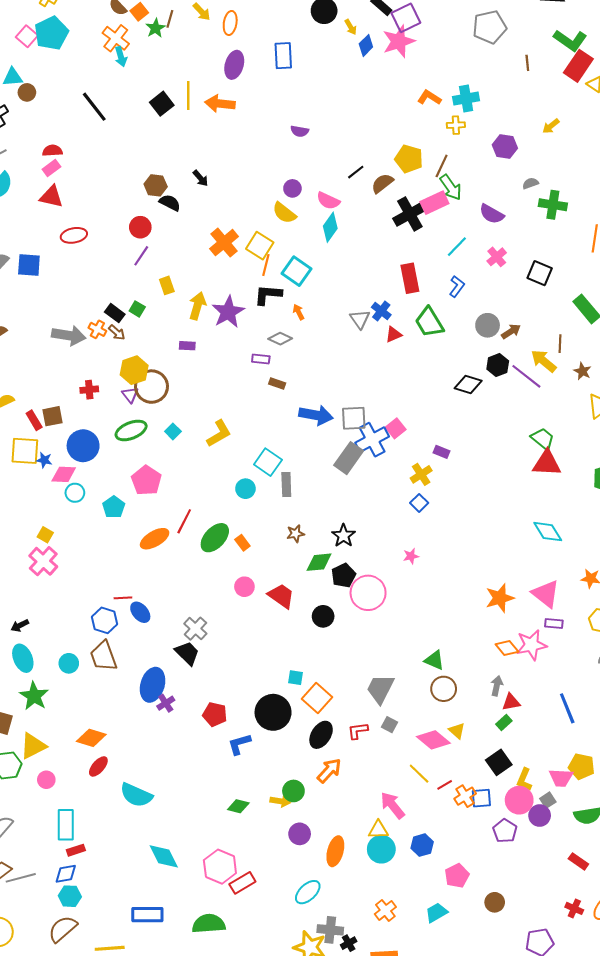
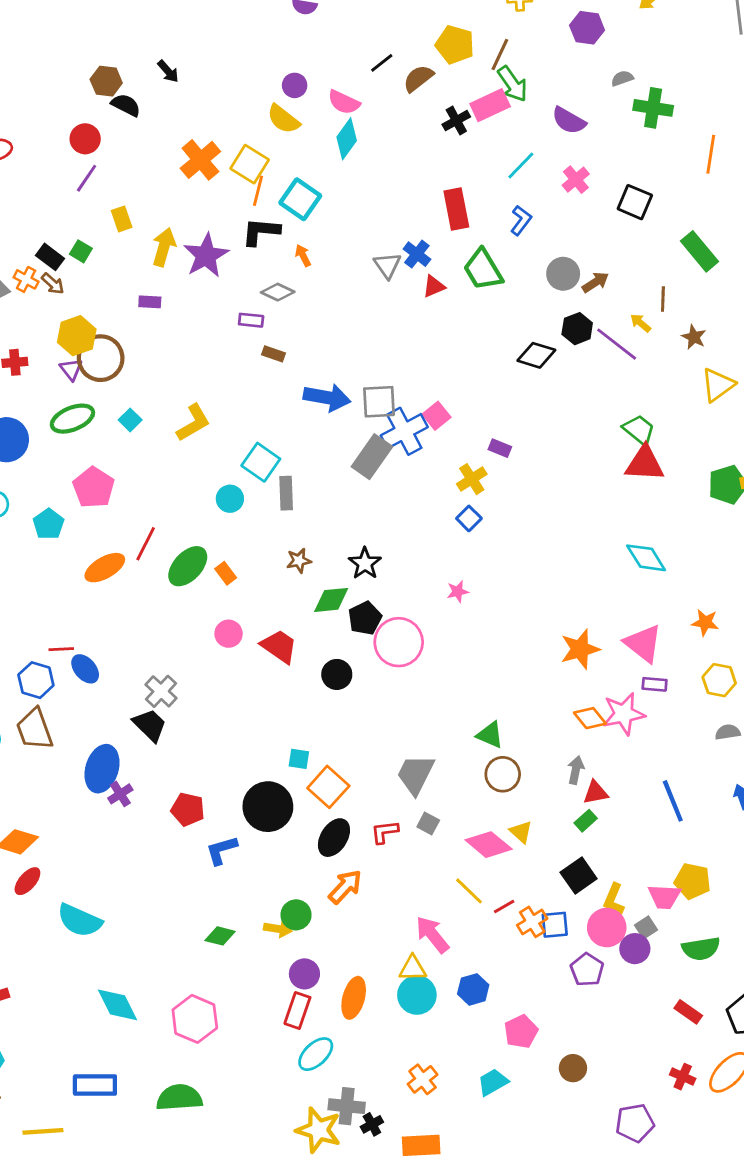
black cross: (410, 214) -> (456, 121), size x0.6
yellow arrow: (544, 361) -> (640, 323), size x0.6
red rectangle: (242, 883) -> (297, 1010), moved, turned -40

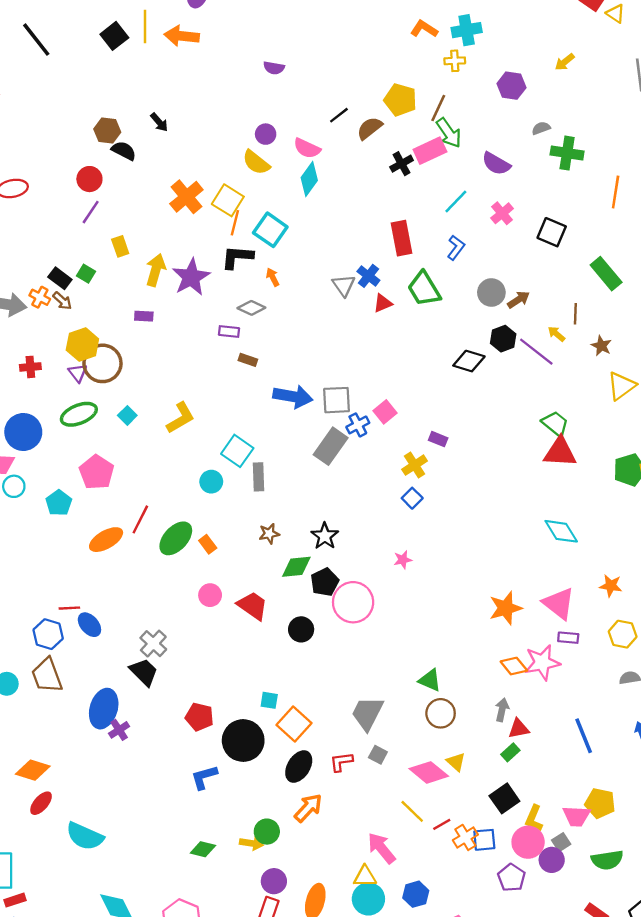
blue cross: (404, 431) -> (358, 425), size x0.6
red pentagon: (188, 809) -> (199, 717), moved

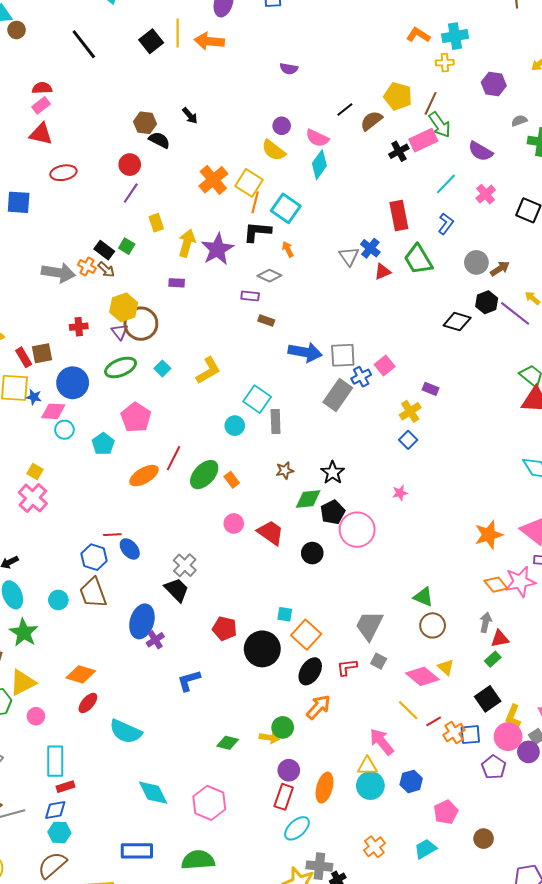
blue L-shape: (204, 777) -> (189, 681), moved

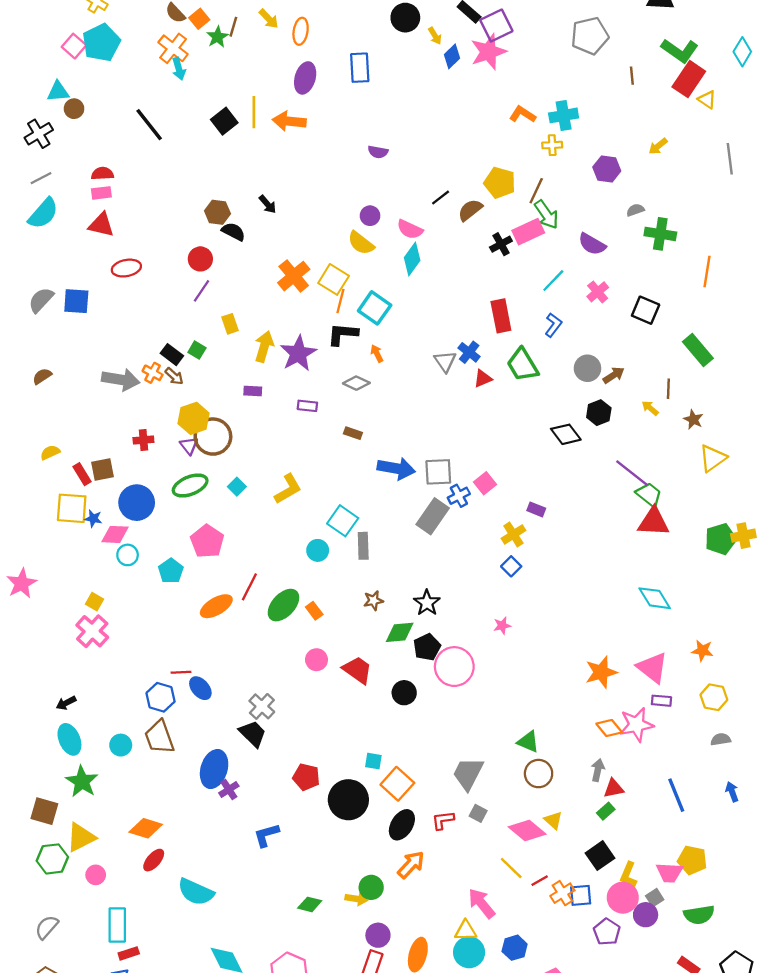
pink rectangle: (41, 105) -> (101, 193), turned 30
purple rectangle: (250, 296) -> (307, 406), moved
purple line: (515, 313) -> (632, 473), moved
black diamond: (457, 322) -> (566, 434), turned 36

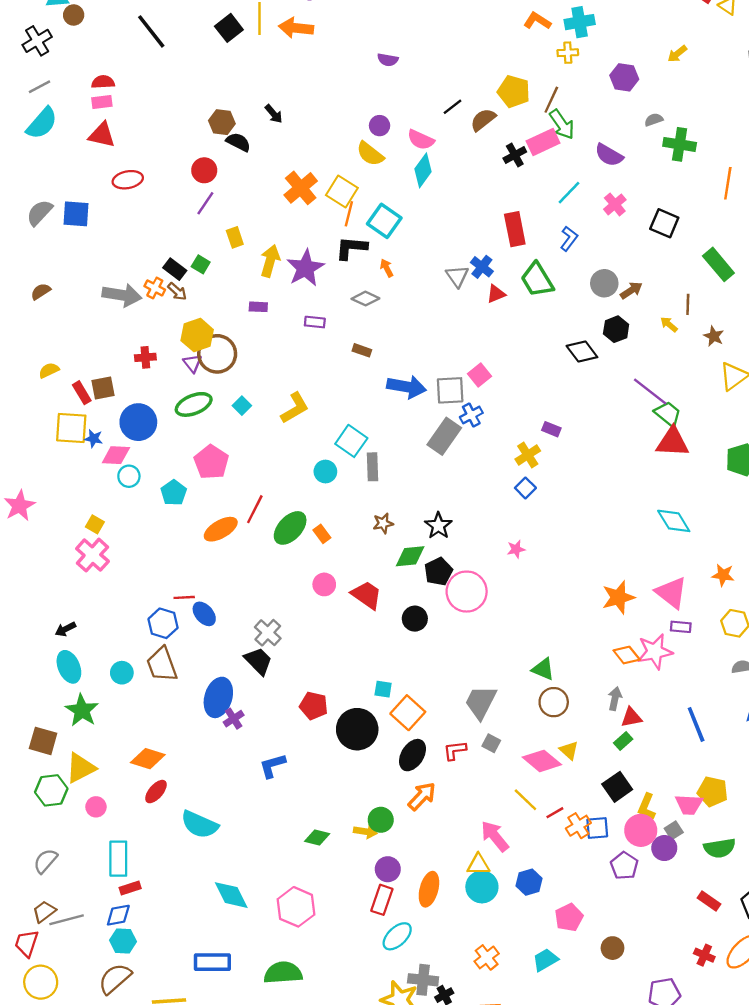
pink square: (485, 483) -> (480, 375), moved

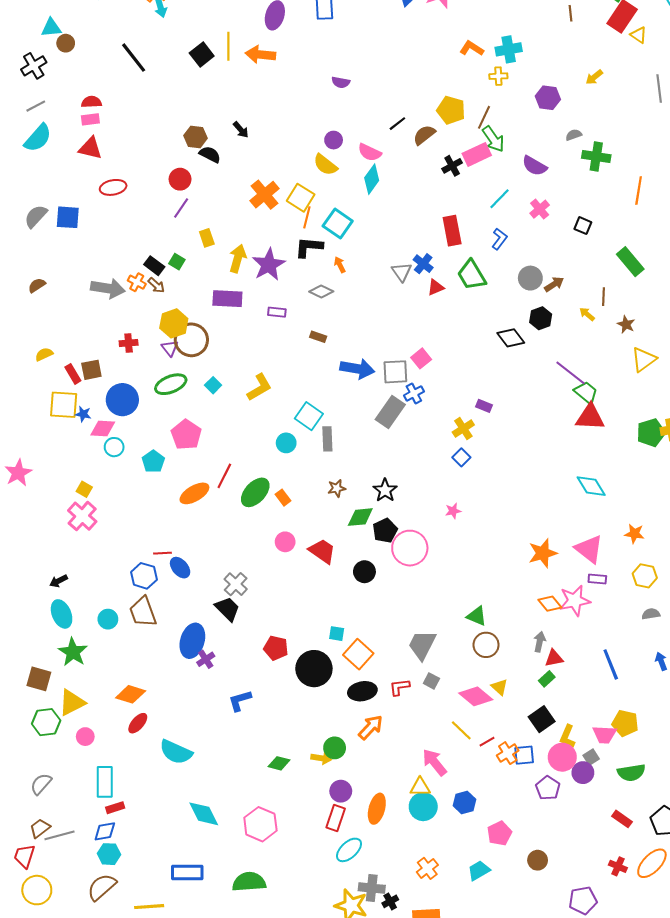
black square: (664, 223) -> (583, 226), size x0.7
purple rectangle: (258, 307) -> (227, 299), size x1.8
black ellipse: (412, 755) -> (362, 691), turned 48

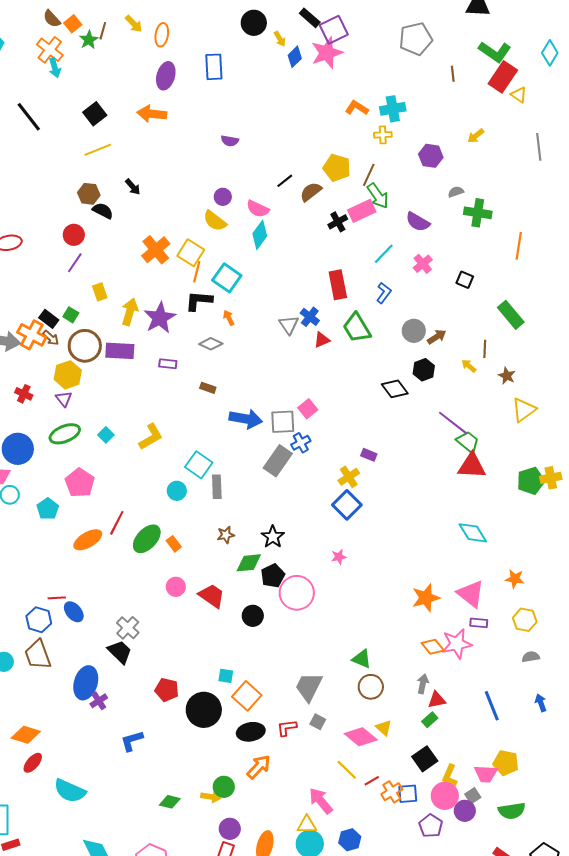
yellow line: (228, 46) -> (98, 150), moved, turned 68
orange cross: (137, 282) -> (32, 335), size x1.6
brown circle: (191, 340) -> (85, 346), moved
red cross: (129, 343) -> (24, 394), turned 30
blue square: (461, 457) -> (347, 505), size x1.6

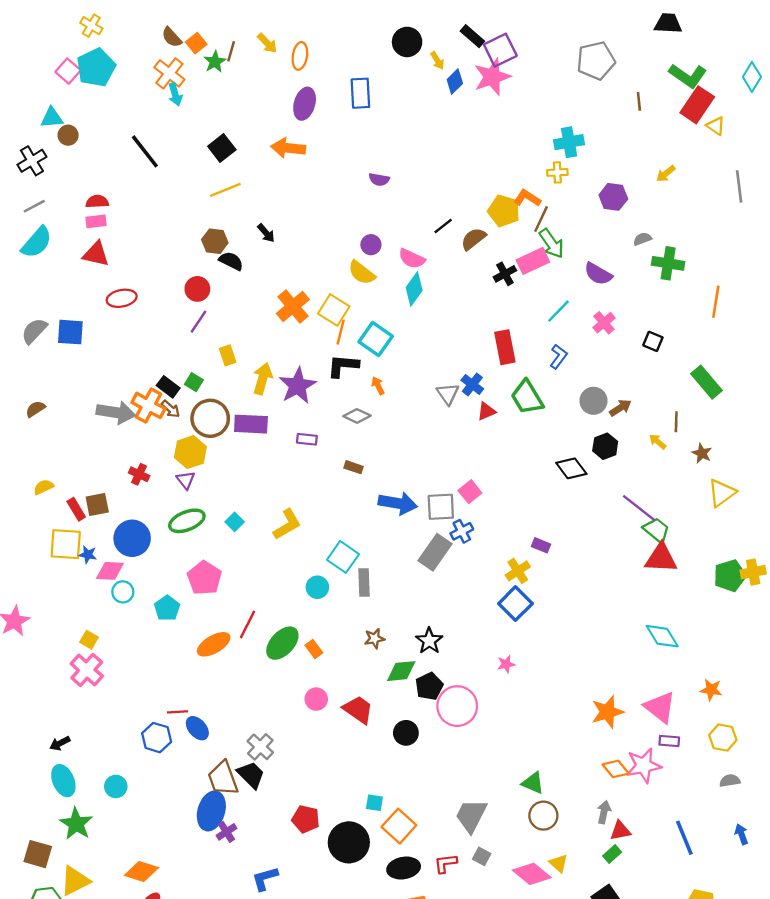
orange L-shape: (357, 108) -> (527, 198), moved
brown trapezoid: (38, 655) -> (223, 778), moved

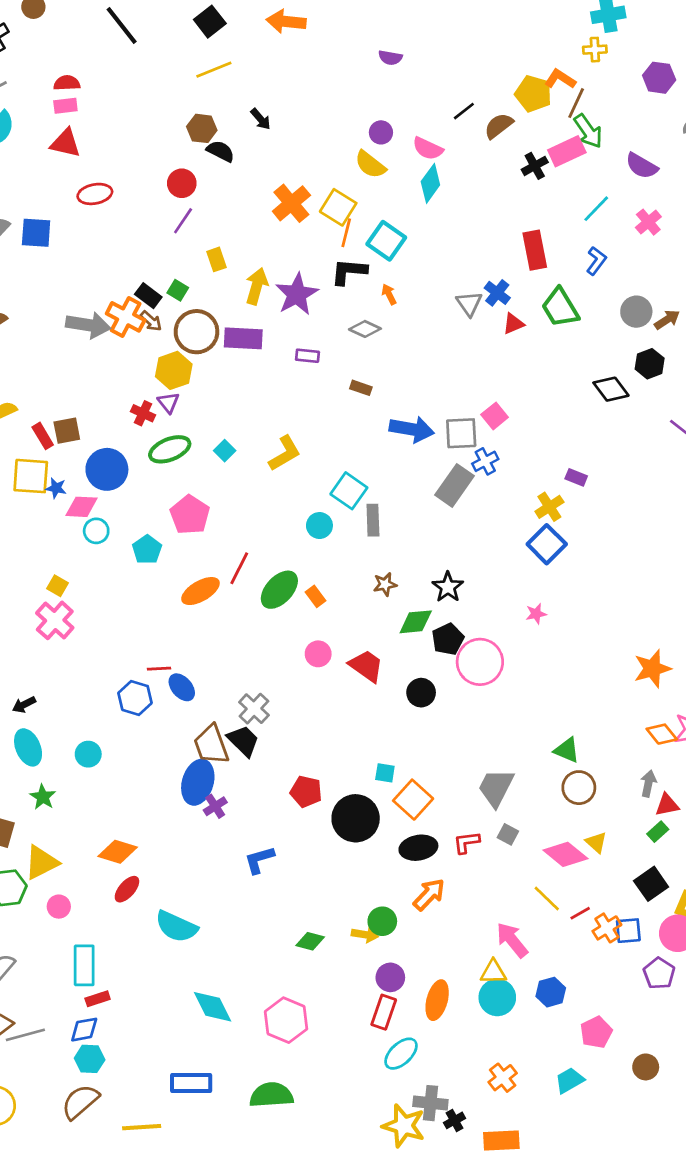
red cross: (139, 474) -> (143, 413), moved
green star: (76, 824) -> (43, 797), size x0.7

